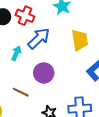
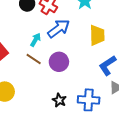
brown line: (21, 92) -> (34, 59), moved

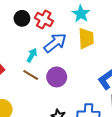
yellow trapezoid: (97, 35) -> (86, 38), moved

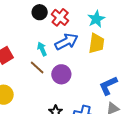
cyan arrow: (32, 55) -> (42, 49), turned -64

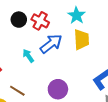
brown line: (37, 68) -> (17, 91), moved
purple circle: (61, 74) -> (58, 89), moved

